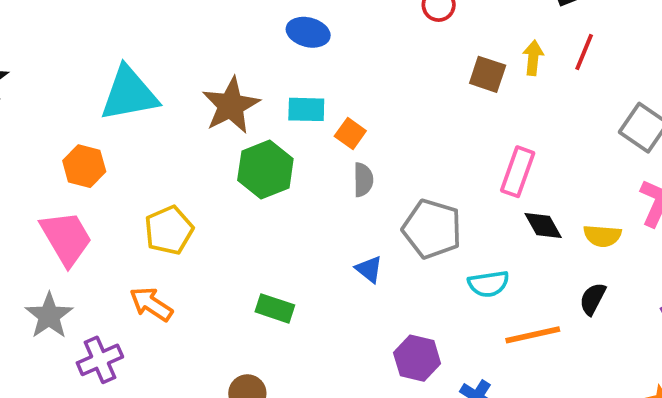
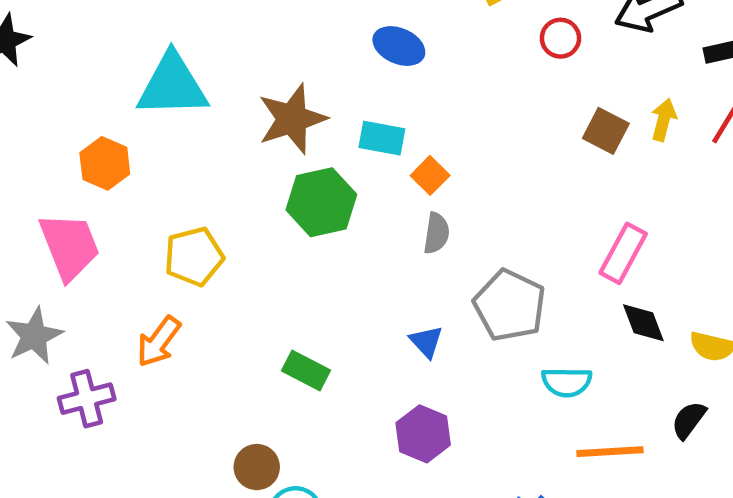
orange arrow: (151, 304) -> (159, 342), turned -96
purple hexagon: (417, 358) -> (423, 434), moved

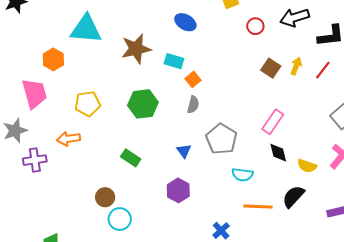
green hexagon: (321, 202) -> (143, 104), moved
orange arrow: (159, 342) -> (68, 139), turned 40
black semicircle: (689, 420) -> (293, 197), size x1.4

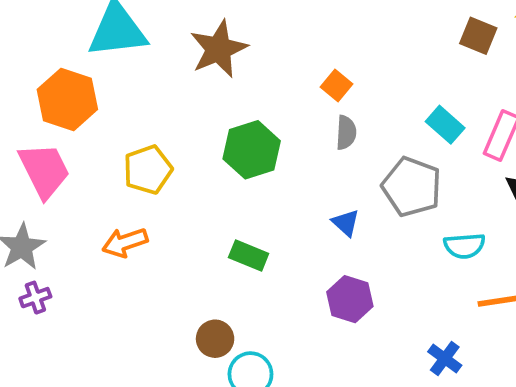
orange hexagon: (53, 59) -> (67, 99), size x1.4
cyan rectangle: (174, 61) -> (445, 125), moved, turned 36
purple cross: (35, 160) -> (35, 298), moved, size x0.7

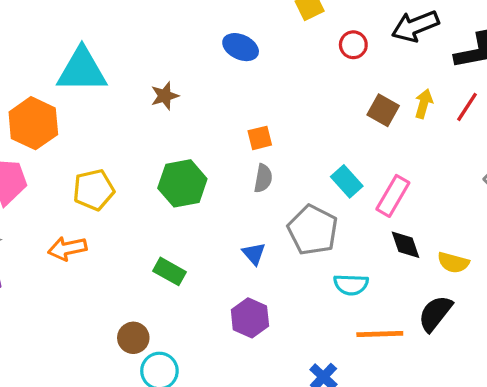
brown star: (219, 49) -> (165, 96), size x0.6
orange square: (337, 85) -> (260, 138), turned 30

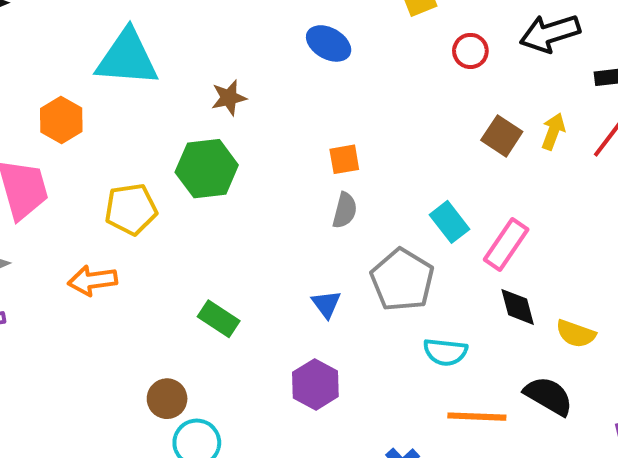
orange hexagon: (33, 123) -> (61, 120), size x0.7
green hexagon: (182, 183) -> (207, 169), moved
black semicircle: (435, 313) -> (549, 396), turned 78

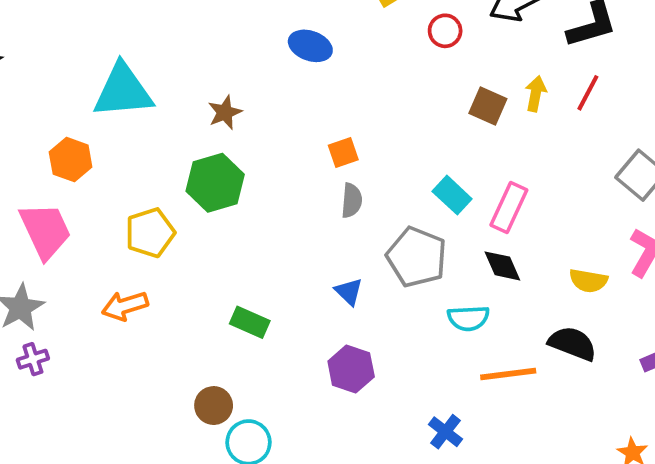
black diamond: (518, 307) -> (502, 266), moved

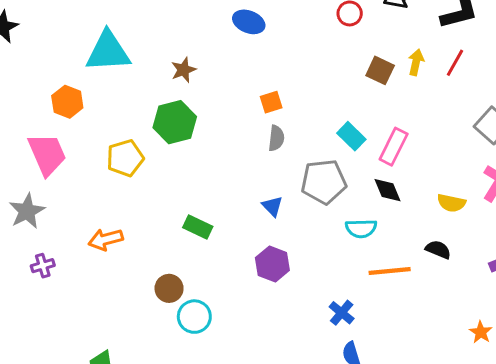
gray pentagon: (417, 257) -> (324, 182), turned -30
orange arrow: (125, 306) -> (106, 239), moved
black semicircle: (572, 343) -> (438, 250), size x0.7
purple cross: (33, 359) -> (43, 266), moved

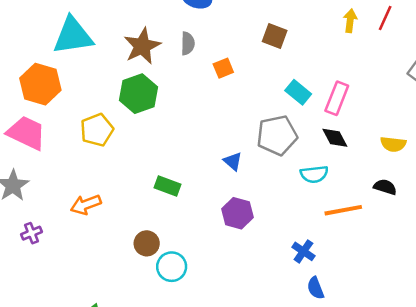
brown star: (184, 70) -> (142, 46), size x1.6
brown square: (380, 70) -> (275, 36), moved
orange hexagon: (67, 102) -> (40, 84), size x1.4
gray semicircle: (276, 138) -> (188, 43), moved
pink trapezoid: (47, 154) -> (26, 133), turned -36

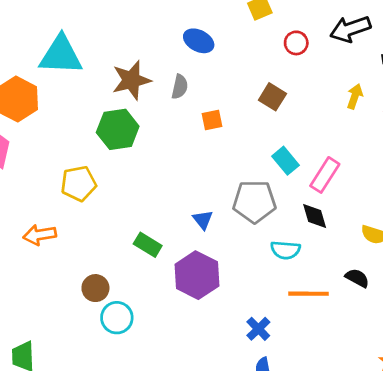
yellow pentagon: (97, 130) -> (79, 183), moved
green rectangle: (168, 186) -> (148, 245), moved
purple hexagon: (237, 213) -> (197, 275), size x1.4

